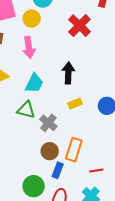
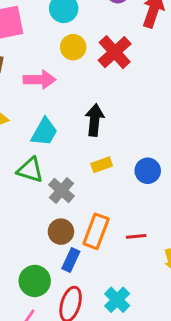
yellow circle: (32, 19) -> (73, 47), moved
pink arrow: (29, 47) -> (39, 80), turned -85
red line: (96, 171) -> (136, 236), moved

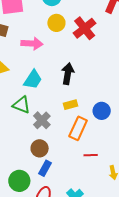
orange rectangle: (96, 231) -> (78, 128), moved

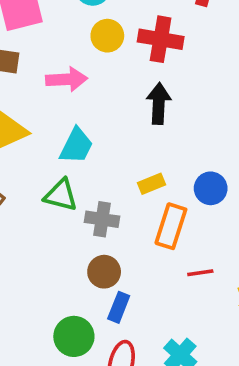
red cross: (85, 28) -> (161, 39), turned -35
black arrow: (68, 74) -> (159, 104), moved
gray cross: (42, 120) -> (102, 219), turned -30

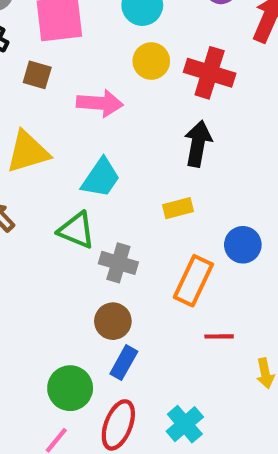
yellow rectangle: (152, 184) -> (178, 208), moved

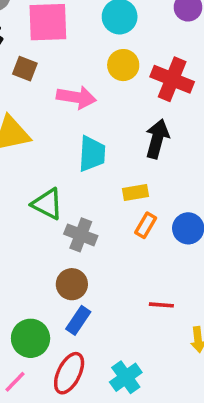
cyan trapezoid: (101, 178) -> (92, 154), moved, turned -36
orange rectangle: (193, 281) -> (146, 225), moved, size x0.6

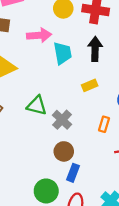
cyan trapezoid: (92, 154) -> (63, 53), moved
orange rectangle: (146, 225) -> (104, 124), moved
gray cross: (81, 235) -> (62, 120), turned 36

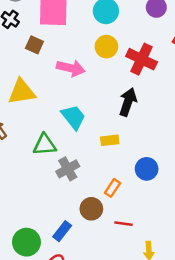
cyan trapezoid: (63, 53) -> (73, 117), moved, turned -45
green triangle: (37, 105) -> (45, 145), turned -35
brown circle: (64, 151) -> (91, 209), moved

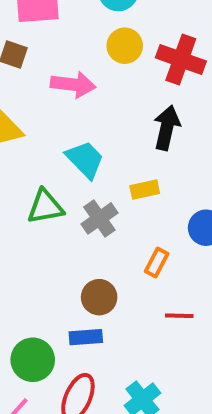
gray cross: (68, 169) -> (99, 218), moved
brown circle: (91, 209) -> (99, 297), moved
blue rectangle: (62, 231) -> (86, 337), turned 54

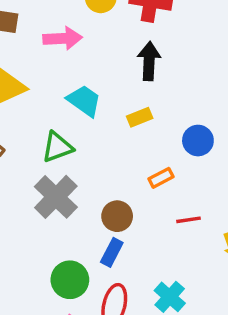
gray cross: (99, 218) -> (56, 197), moved, size x1.4
orange rectangle: (157, 263) -> (161, 178), turned 45
blue rectangle: (86, 337) -> (112, 252), turned -48

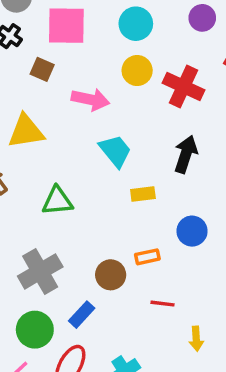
black arrow: (149, 61) -> (186, 154), moved
cyan trapezoid: (84, 101) -> (115, 151), moved
gray cross: (56, 197) -> (40, 271), moved
brown circle: (117, 216) -> (111, 275), moved

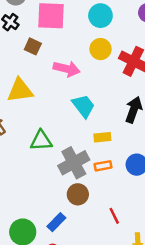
orange rectangle: (147, 257) -> (103, 166), moved
gray cross: (40, 271) -> (74, 163), moved
red line: (162, 304) -> (114, 216), turned 56

